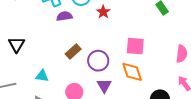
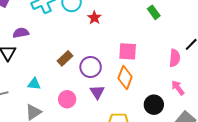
purple semicircle: (64, 16) -> (21, 33), moved
orange diamond: (132, 72) -> (125, 78), turned 40

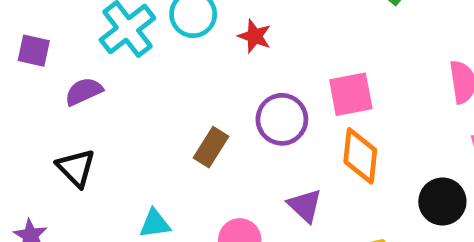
purple semicircle: (21, 33) -> (84, 91), moved
purple circle: (91, 67) -> (282, 119), moved

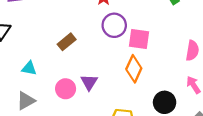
purple circle: (282, 119) -> (114, 25), moved
purple triangle: (305, 206) -> (89, 82), moved

